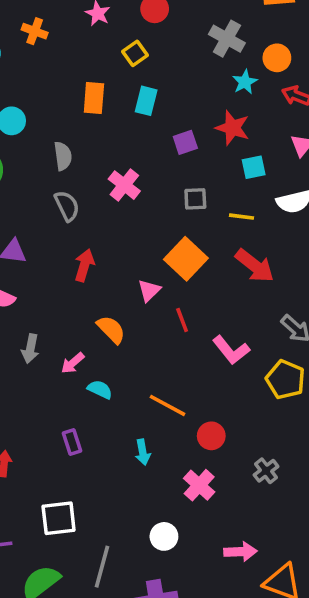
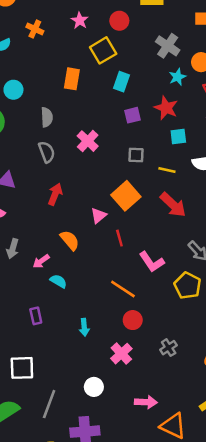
yellow square: (135, 53) -> (103, 50), size x1.5
cyan rectangle: (146, 101) -> (122, 82), moved
orange line: (168, 405) -> (123, 289), moved

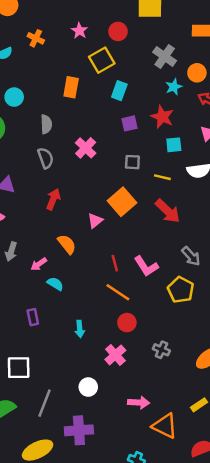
red line: (119, 238) -> (115, 263), moved
gray cross: (169, 348) -> (161, 350), turned -35

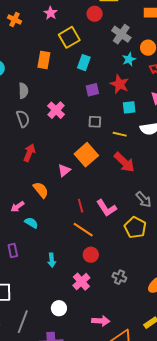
red circle: (118, 31) -> (95, 14), moved

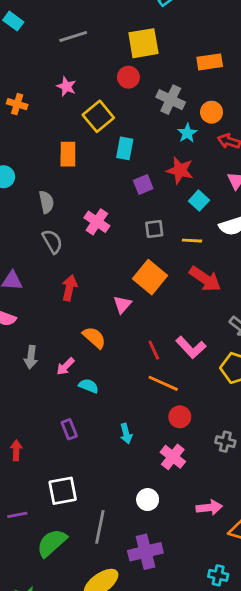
cyan square: (129, 107) -> (199, 201), turned -32

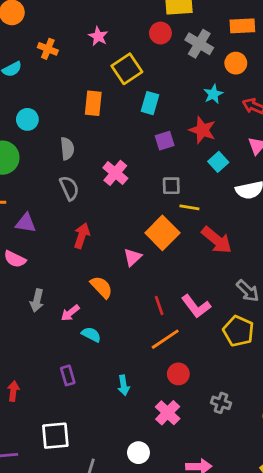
gray cross: (171, 100) -> (199, 44), moved
orange circle: (212, 112) -> (236, 63), moved
yellow line: (192, 241) -> (189, 207), moved
orange line: (163, 383) -> (165, 339), turned -64

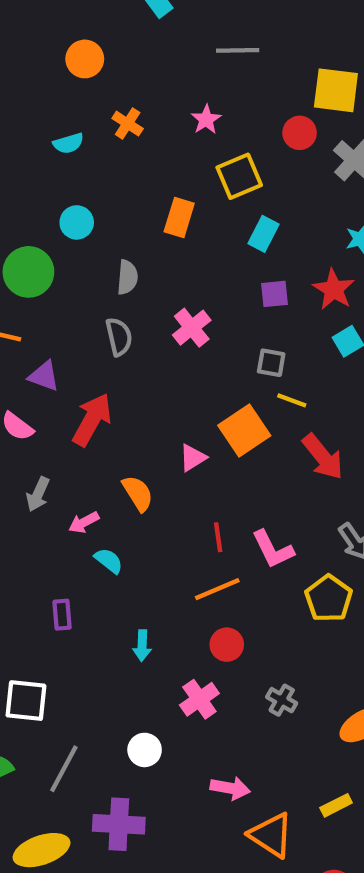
red arrow: (82, 236) -> (92, 420), moved, size x1.4

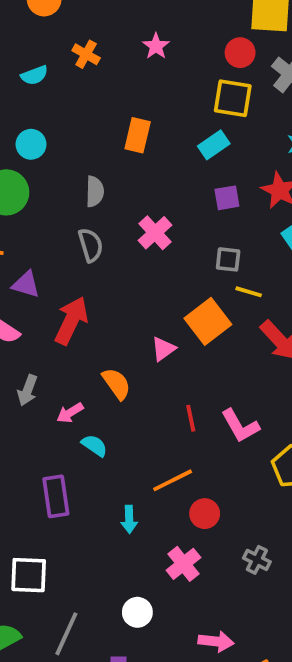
yellow square: (239, 176) -> (233, 98), moved, turned 36
cyan circle: (77, 222) -> (31, 144), moved
cyan rectangle: (264, 234) -> (214, 145), turned 32
orange line: (217, 589) -> (173, 480), moved
purple rectangle: (62, 615) -> (56, 496), size x1.5

